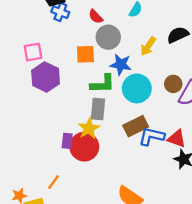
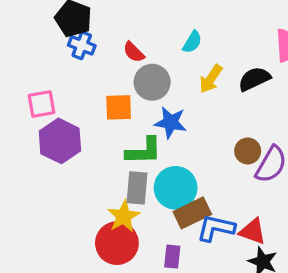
yellow arrow: (148, 46) -> (211, 79), moved
cyan circle: (137, 88) -> (176, 188), moved
purple rectangle: (67, 141) -> (172, 257), moved

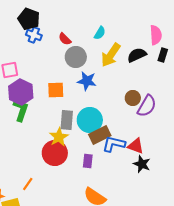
yellow arrow: (211, 79) -> (111, 55), size x1.4
orange square: (119, 107) -> (56, 90), moved
green L-shape: (144, 151) -> (21, 110), moved, turned -70

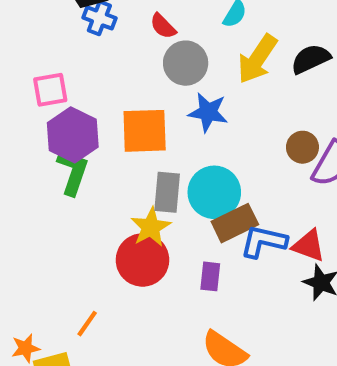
orange square: (56, 90) -> (145, 131), size x1.4

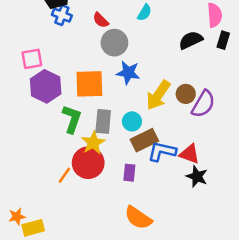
yellow arrow: (257, 59) -> (158, 95), moved
green L-shape: (73, 172) -> (72, 119), moved
cyan circle: (214, 192) -> (132, 121), size x0.6
orange line: (87, 324) -> (64, 175), moved

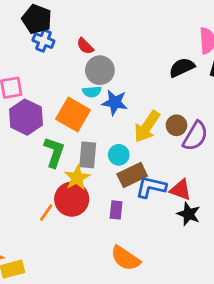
cyan semicircle: (144, 13) -> (92, 92), moved, turned 54
orange square: (89, 84) -> (73, 115), turned 32

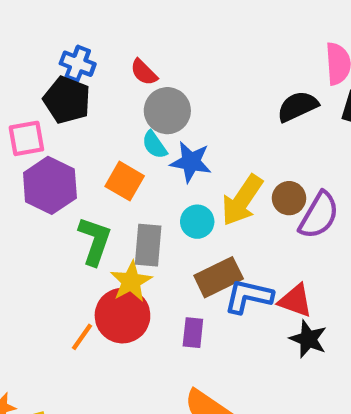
black pentagon: (37, 19) -> (67, 100), moved
cyan semicircle: (92, 92) -> (155, 145), turned 60
orange square: (73, 115) -> (125, 181), size x0.7
cyan circle: (119, 155) -> (197, 222), moved

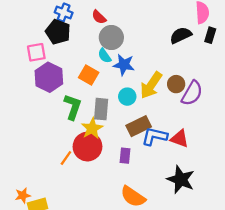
black star: (308, 339) -> (181, 180), moved, size x1.4

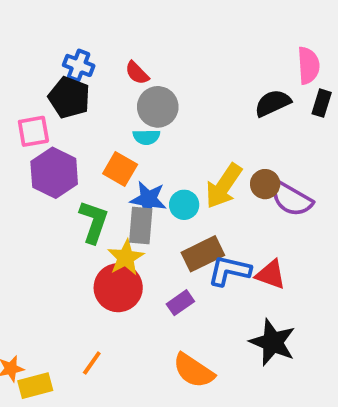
cyan semicircle: (105, 56) -> (146, 137), turned -56
blue star: (124, 65) -> (148, 199), moved
purple semicircle: (192, 93) -> (291, 199), turned 90
purple rectangle: (125, 156) -> (180, 303), turned 49
orange line: (66, 158) -> (92, 363), moved

